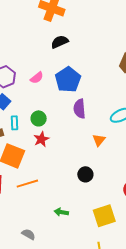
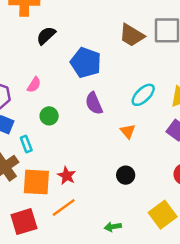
blue pentagon: (68, 80) -> (86, 63), moved
green circle: (39, 118) -> (49, 116), moved
red star: (41, 139) -> (67, 176), moved

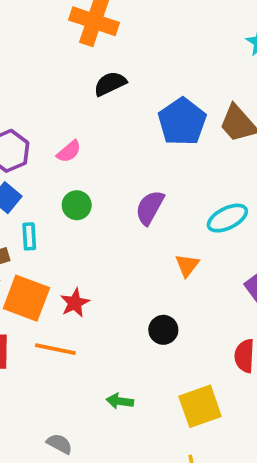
blue pentagon: (86, 63) -> (182, 122), moved
purple semicircle: (94, 103) -> (150, 208), turned 35
orange line: (64, 208) -> (55, 349), turned 30

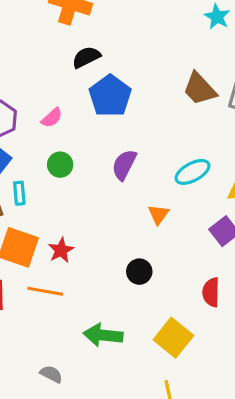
blue pentagon: (182, 122) -> (110, 96), moved
green arrow: (120, 401) -> (103, 335), size x1.6
yellow square: (200, 406) -> (173, 338), turned -30

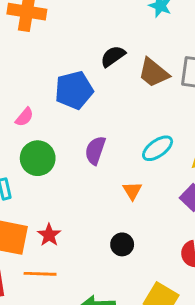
black semicircle: (86, 57) -> (113, 56), moved
blue pentagon: (110, 96) -> (74, 90), turned 30
green circle: (60, 165) -> (38, 158), size x1.5

